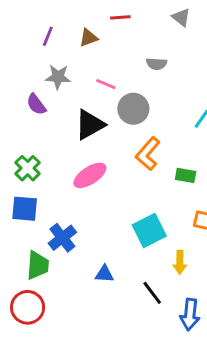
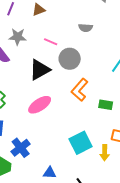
yellow arrow: (180, 262) -> (105, 153), moved

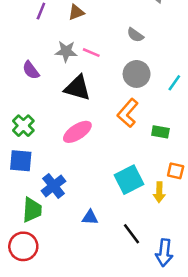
gray semicircle: (86, 28) -> (135, 35), turned 32
gray star: (18, 37) -> (66, 51), moved
gray circle: (70, 59) -> (137, 74), moved
black triangle: (40, 70) -> (77, 88), turned 45

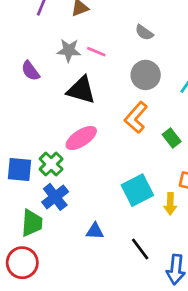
green cross: (23, 126) -> (51, 164), moved
green rectangle: (160, 132) -> (172, 138), turned 42

